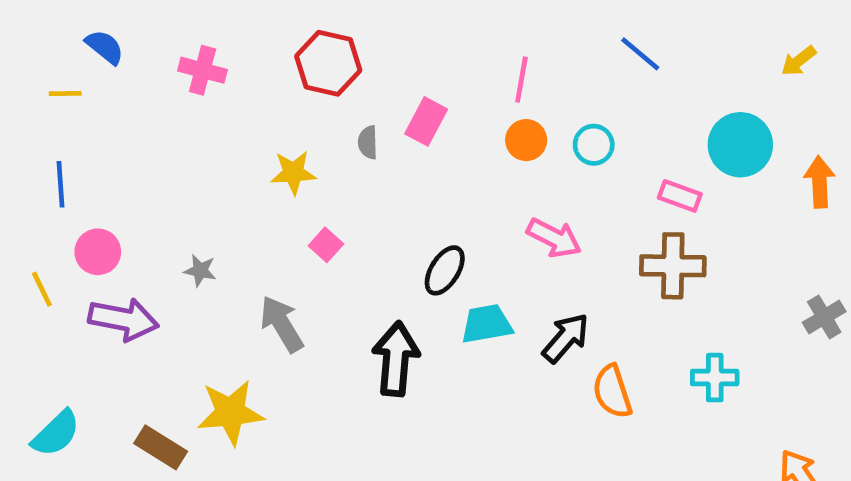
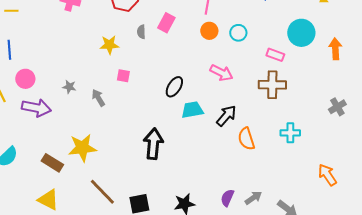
pink square: (326, 245) -> (123, 76), turned -32
gray arrow: (282, 324) -> (98, 98), moved, size x0.7
black arrow: (396, 359) -> (153, 144), moved

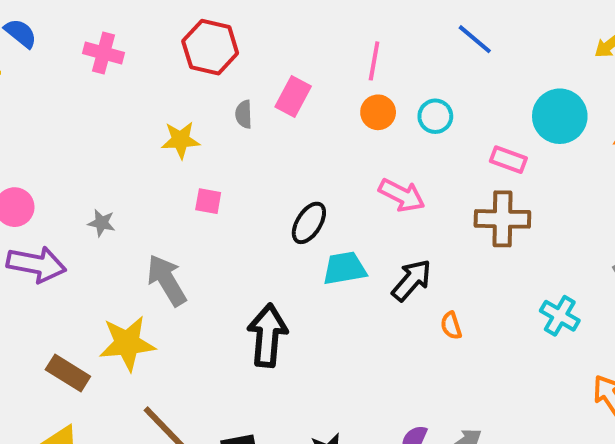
gray arrow: (98, 98) -> (167, 280), moved, size x1.5
cyan cross: (290, 133) -> (560, 316), moved, turned 30
orange semicircle: (246, 139) -> (451, 326), size x0.6

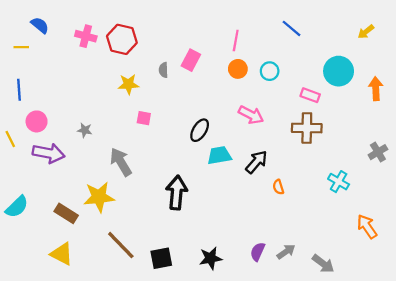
red hexagon: (210, 47) -> (122, 39), moved

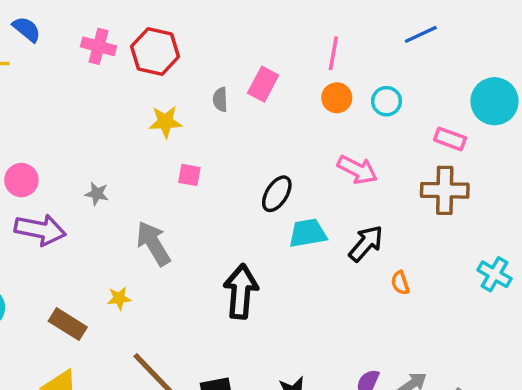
blue line: (291, 28) -> (421, 34), turned -65
yellow star: (99, 197) -> (119, 298), size x0.5

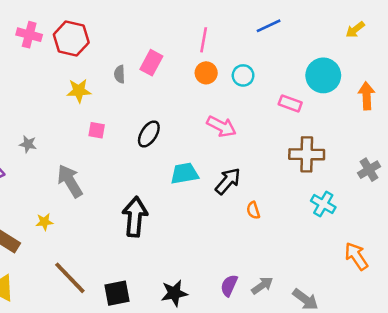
brown cross: (445, 190) -> (307, 154), moved
black ellipse: (277, 194) -> (149, 134), moved

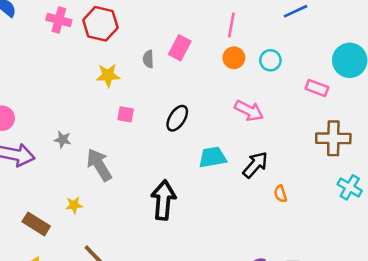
gray star: (28, 144) -> (63, 140), moved

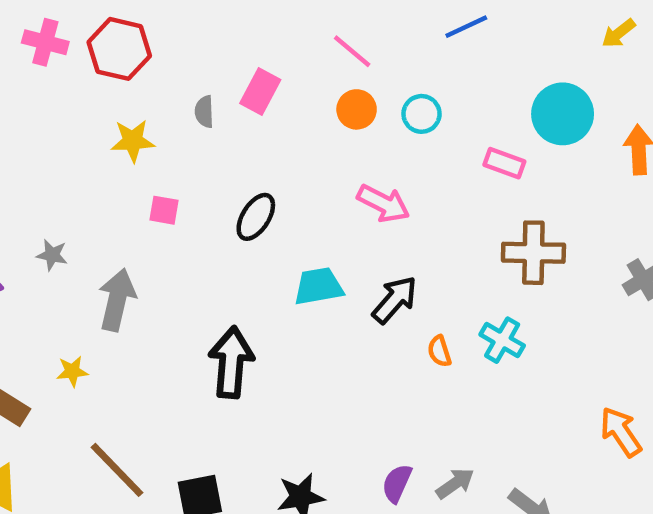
pink line: (231, 25) -> (352, 51), turned -60
gray arrow: (99, 165) -> (117, 300), turned 44
cyan cross: (350, 187) -> (502, 340), moved

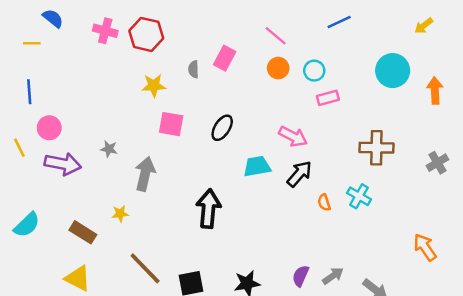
pink rectangle: (504, 163) -> (328, 98), moved, turned -35
pink arrow: (383, 203) -> (293, 137), moved
pink square: (164, 210) -> (171, 124), size x1.5

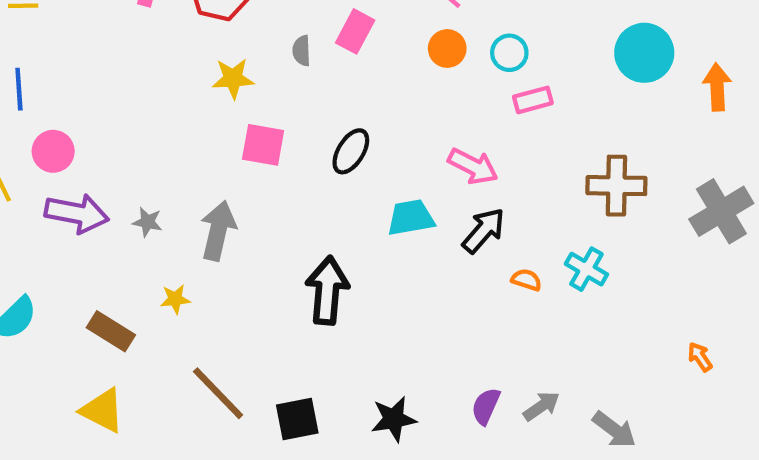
gray star: (109, 149) -> (147, 222), moved
gray cross: (437, 163) -> (721, 211), size x1.6
orange semicircle: (324, 202) -> (526, 280), turned 126
orange arrow: (425, 247) -> (700, 357), size x0.6

